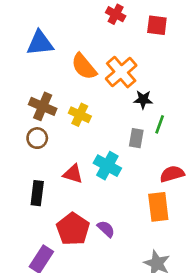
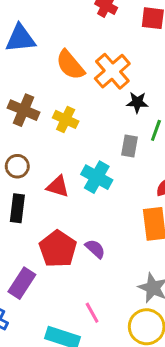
brown circle: (37, 138) -> (17, 166), moved

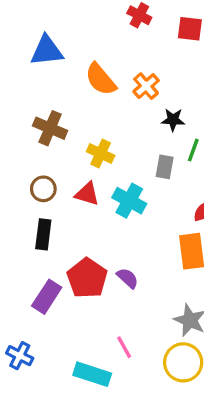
orange cross: (112, 71) -> (146, 86), size x0.7
yellow cross: (66, 119) -> (101, 153), moved
red triangle: (58, 186) -> (87, 194), moved
purple rectangle: (22, 283) -> (47, 297), moved

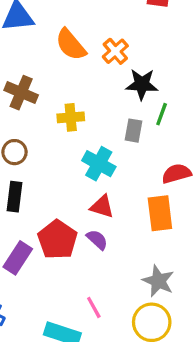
black star: (173, 120) -> (142, 84), size x1.4
yellow cross: (101, 153) -> (71, 117), turned -30
red triangle: (87, 194) -> (102, 207), moved

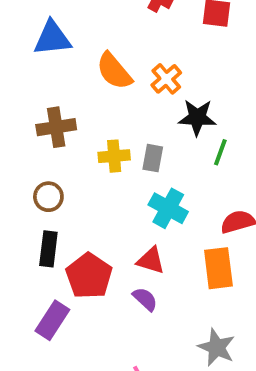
brown cross: (21, 93) -> (56, 127), turned -32
gray rectangle: (133, 131) -> (153, 158), moved
cyan cross: (99, 164) -> (168, 208), moved
red pentagon: (57, 240) -> (89, 276), moved

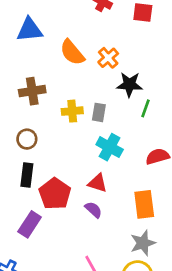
orange rectangle: (218, 268) -> (144, 204), moved
gray star: (217, 347) -> (143, 243), turned 30

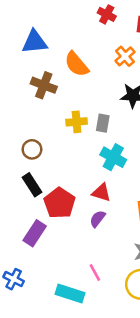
orange cross: (108, 58) -> (125, 56), moved
brown cross: (32, 91) -> (44, 85), moved, turned 30
black rectangle: (27, 175) -> (32, 185), turned -40
purple semicircle: (94, 210) -> (98, 219), turned -96

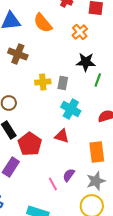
orange semicircle: (77, 64) -> (43, 23), moved
purple semicircle: (98, 219) -> (69, 175), moved
pink line: (95, 273) -> (53, 184), moved

